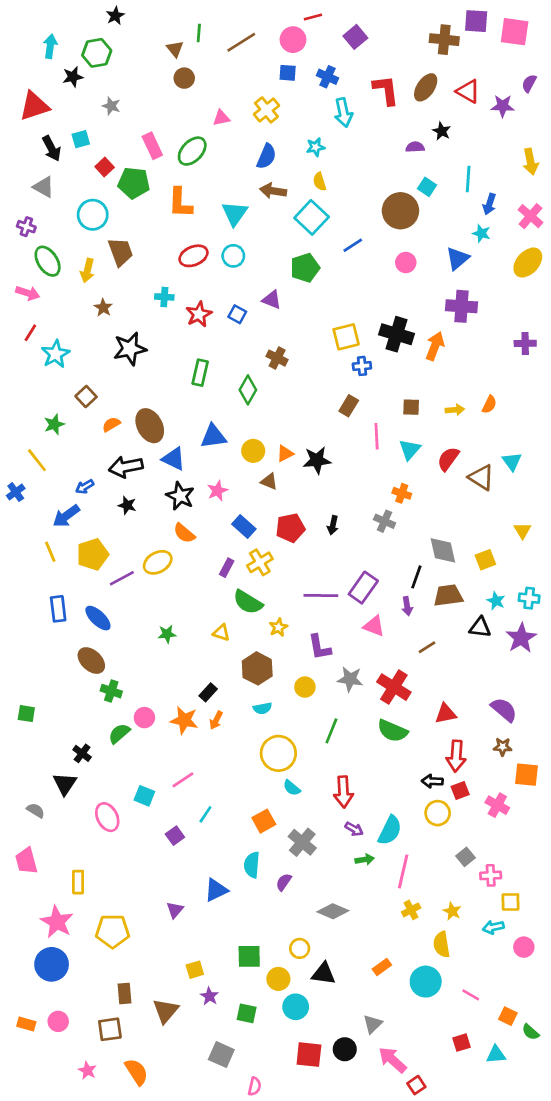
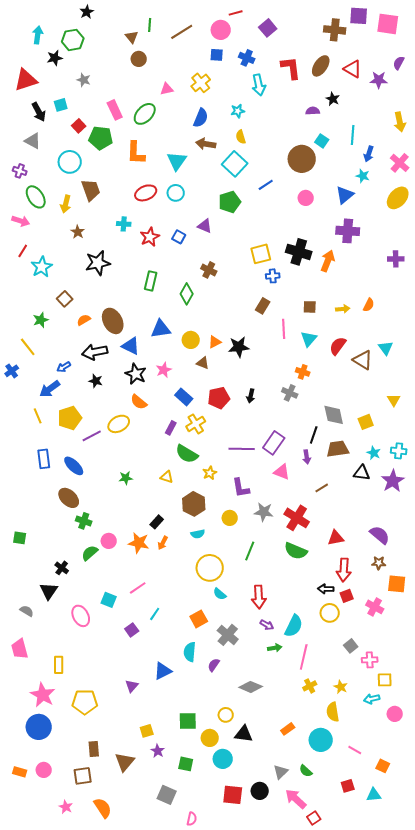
green semicircle: (530, 1032) -> (306, 771), moved

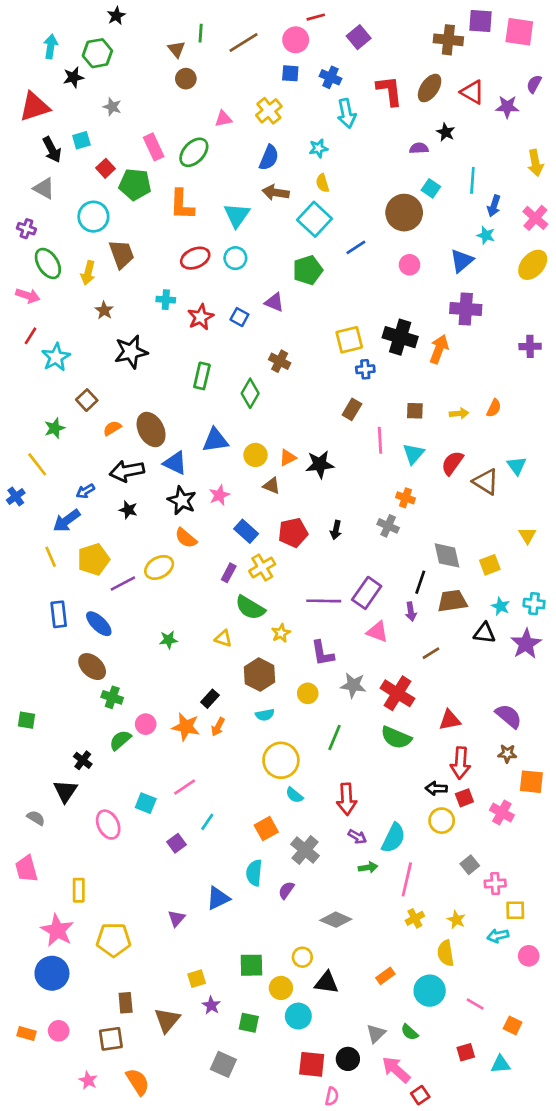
pink semicircle: (192, 819) -> (332, 1096), moved

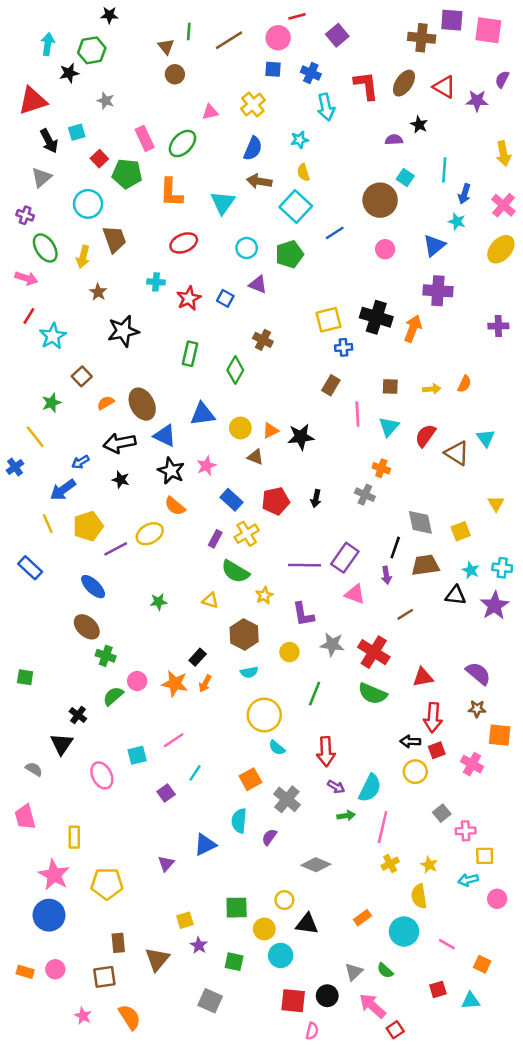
black star: (116, 16) -> (109, 15), turned 30
gray triangle: (44, 188) -> (41, 177), turned 50
cyan circle: (235, 258) -> (247, 248), moved
blue rectangle: (59, 614) -> (30, 568), moved, turned -40
cyan square: (146, 803) -> (137, 755), turned -36

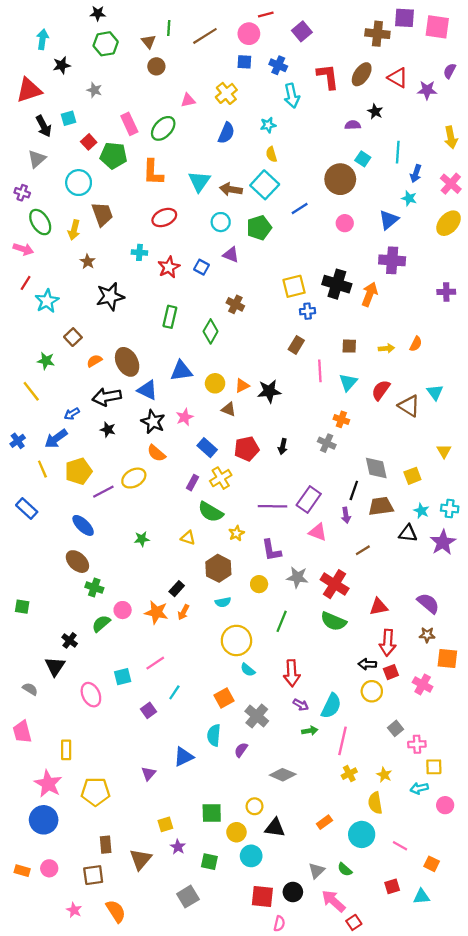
green hexagon: (92, 50) -> (106, 44), moved
brown arrow: (259, 181) -> (231, 189), moved
green star: (52, 403) -> (46, 361), turned 30
blue cross: (15, 467) -> (18, 441), moved
gray square: (210, 1001) -> (188, 897), turned 35

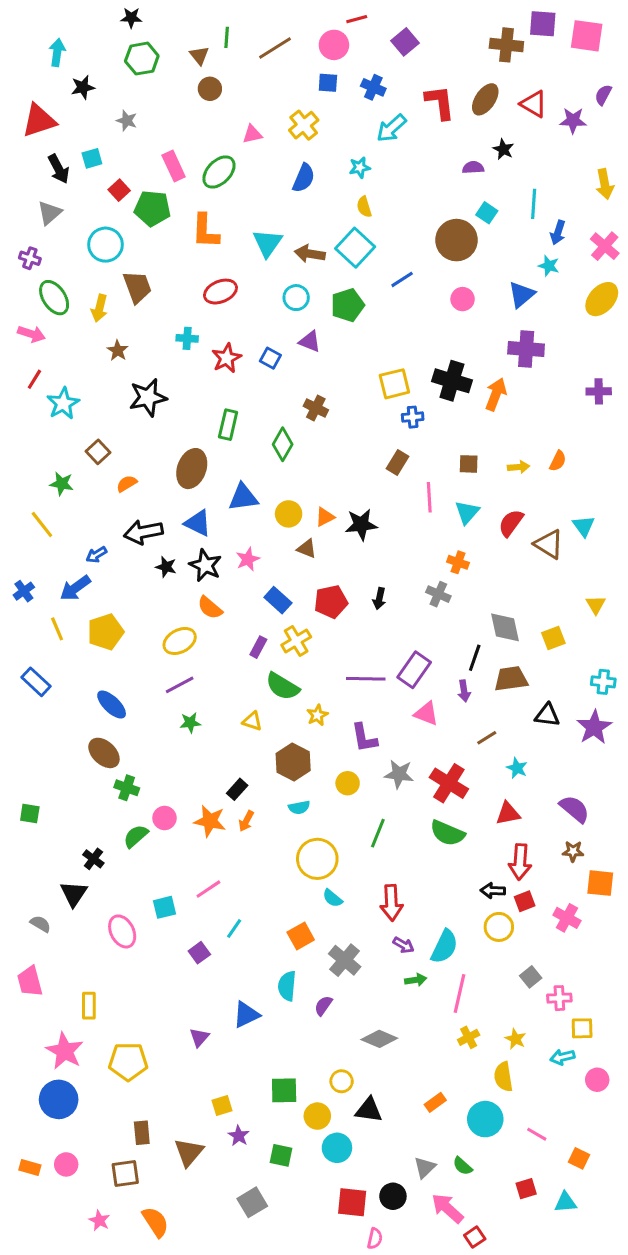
cyan arrow: (292, 96) -> (391, 128), turned 60
brown ellipse: (127, 362) -> (192, 469), moved, turned 48
black star: (108, 430) -> (166, 567), moved
purple line: (103, 492) -> (180, 685), moved
cyan star: (421, 511) -> (517, 768), moved

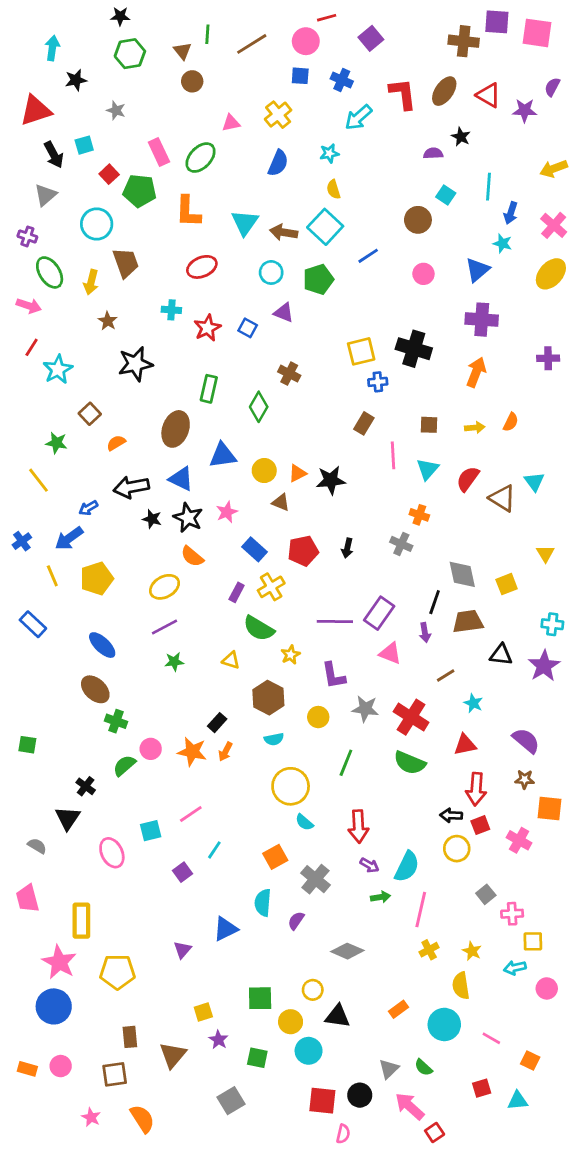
yellow arrow: (605, 184) -> (554, 169), turned 80
brown circle: (457, 240) -> (418, 220), size x0.7
orange arrow: (496, 394) -> (476, 372), moved
yellow rectangle: (89, 1006) -> (81, 921), size x1.4

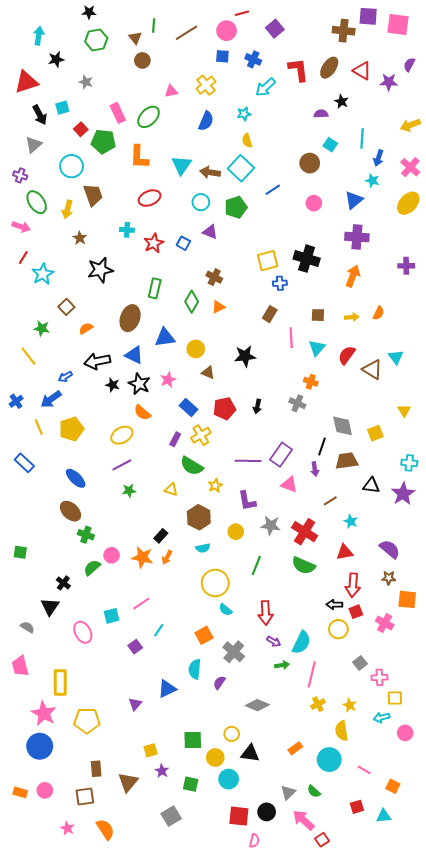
orange triangle: (297, 473) -> (218, 307), moved

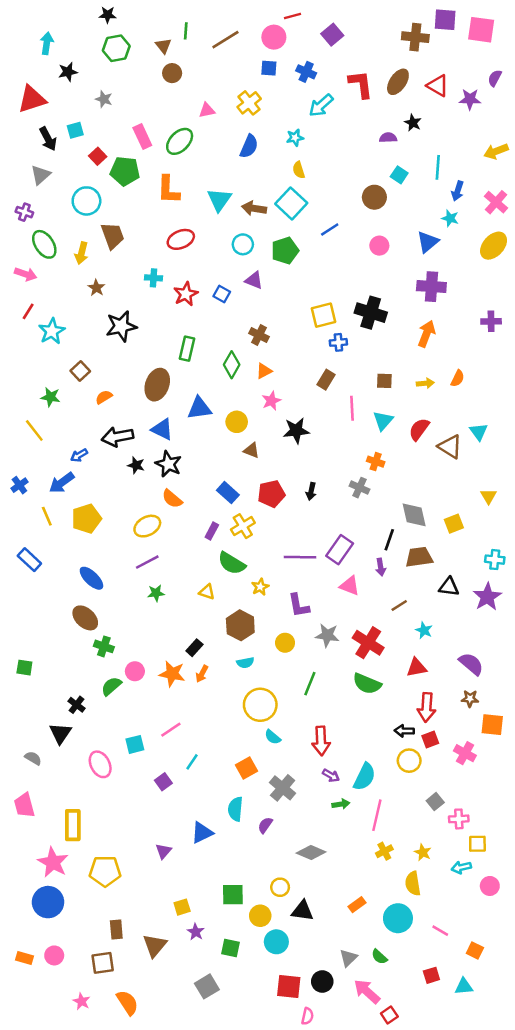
pink star: (168, 380) -> (271, 401), moved

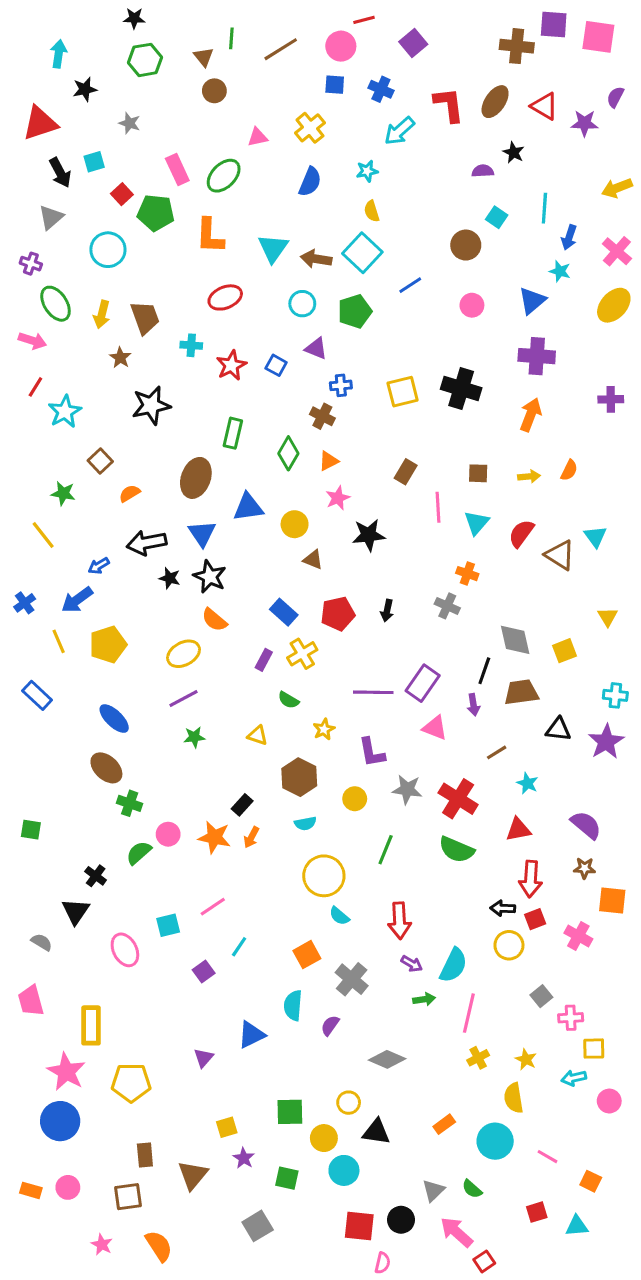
brown trapezoid: (113, 236) -> (145, 318), moved
blue cross: (338, 342) -> (341, 385), moved
blue triangle: (162, 429) -> (202, 533), turned 30
green semicircle: (232, 563) -> (288, 700), size x0.6

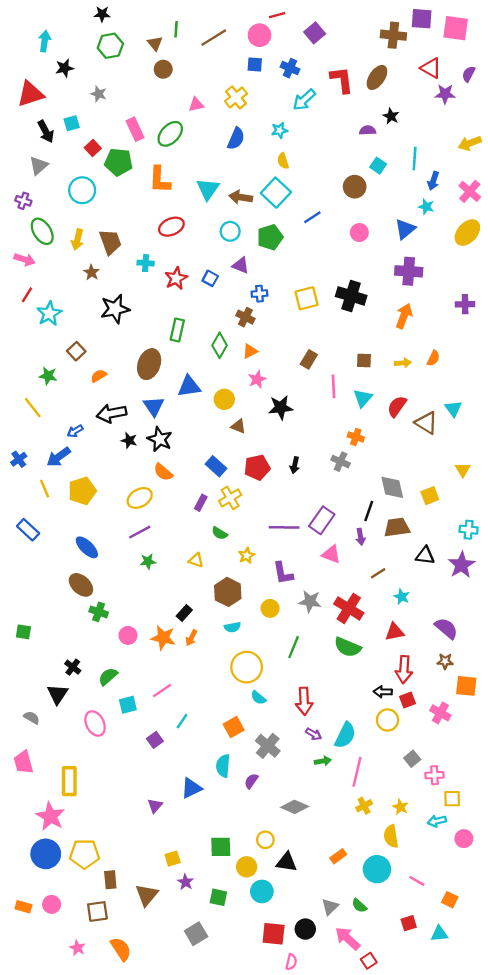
red triangle: (544, 106) -> (431, 68), moved
green semicircle: (139, 853) -> (108, 677), moved
yellow pentagon: (131, 1083) -> (84, 854), moved

